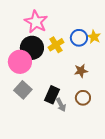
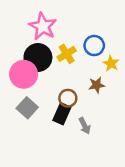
yellow star: (94, 37) -> (111, 63), moved
brown circle: (83, 98) -> (68, 98), moved
gray arrow: (61, 105) -> (85, 126), moved

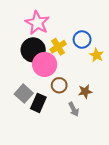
pink circle: (24, 74) -> (45, 64), moved
brown star: (97, 85) -> (85, 92), moved
black rectangle: (62, 114) -> (38, 103), moved

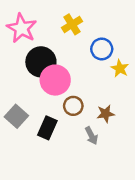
pink star: (37, 23) -> (22, 28), moved
yellow cross: (58, 47) -> (72, 24), moved
gray square: (24, 94) -> (16, 116), moved

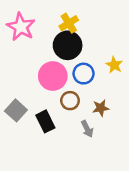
blue circle: (102, 49) -> (84, 74), moved
black circle: (41, 62) -> (68, 45), moved
black rectangle: (47, 128) -> (45, 121), turned -50

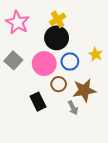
brown star: (101, 108) -> (84, 90), size x1.6
gray square: (16, 110) -> (13, 60), moved

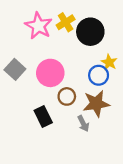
pink star: (17, 22) -> (38, 26), moved
black circle: (57, 38) -> (90, 32), moved
blue circle: (70, 62) -> (99, 75), moved

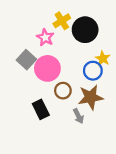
pink star: (38, 26) -> (45, 37), moved, size x0.7
gray square: (15, 69) -> (26, 60), moved

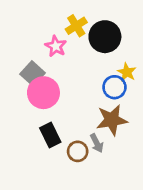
pink circle: (47, 68) -> (43, 93), moved
brown circle: (63, 91) -> (78, 151), moved

